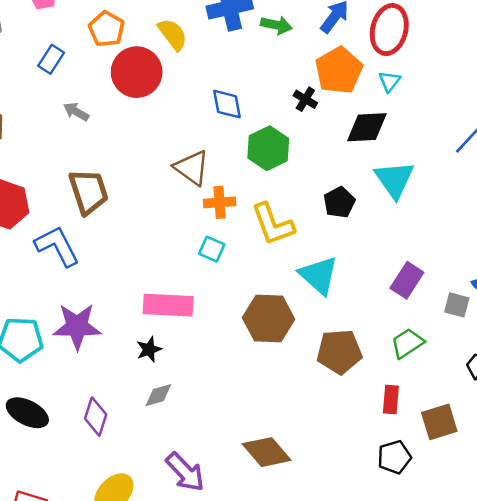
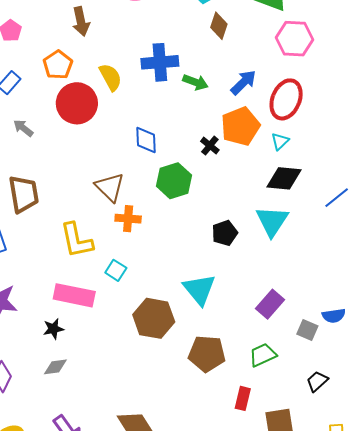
black diamond: (367, 127) -> (284, 178), moved
yellow L-shape: (273, 224) -> (77, 240), moved
cyan square: (212, 249) -> (116, 270), moved

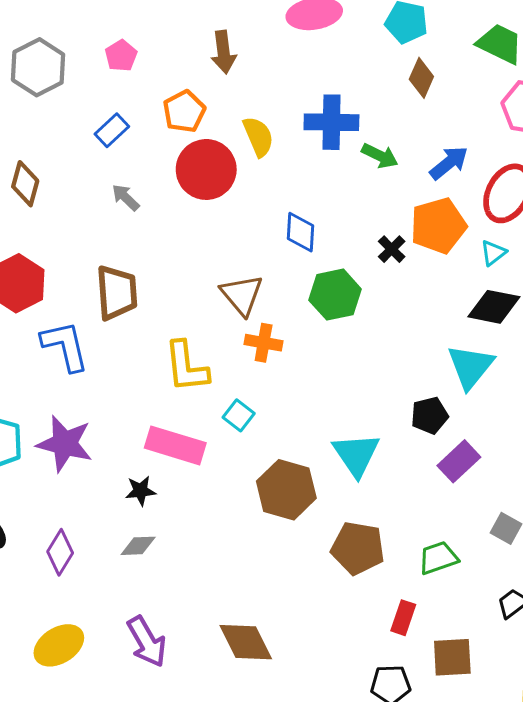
black pentagon: (225, 233) -> (430, 415), moved
purple rectangle: (270, 304) -> (459, 461), moved

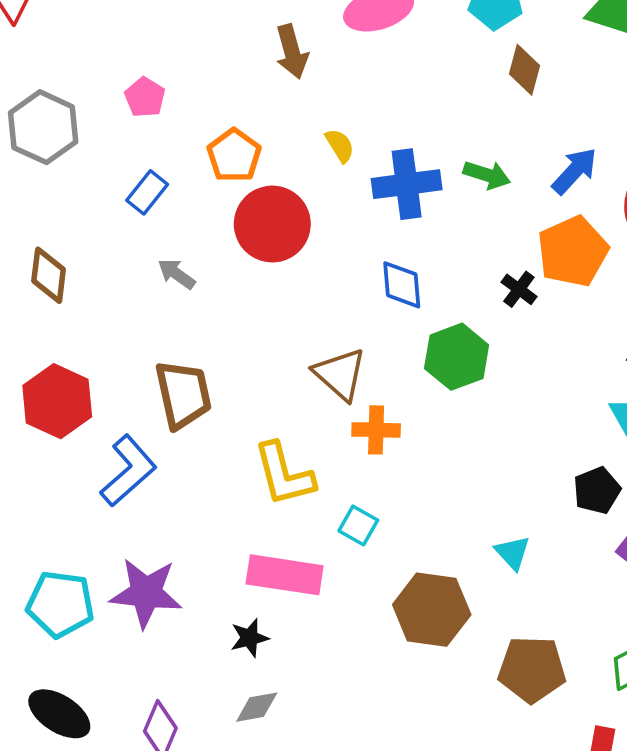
brown arrow: (224, 52) -> (292, 52), moved
blue cross: (331, 122) -> (407, 184), moved
yellow semicircle: (258, 137) -> (340, 146), moved, size x0.7
blue L-shape: (65, 346) -> (128, 471), turned 70
cyan triangle: (356, 455) -> (513, 553), size x0.6

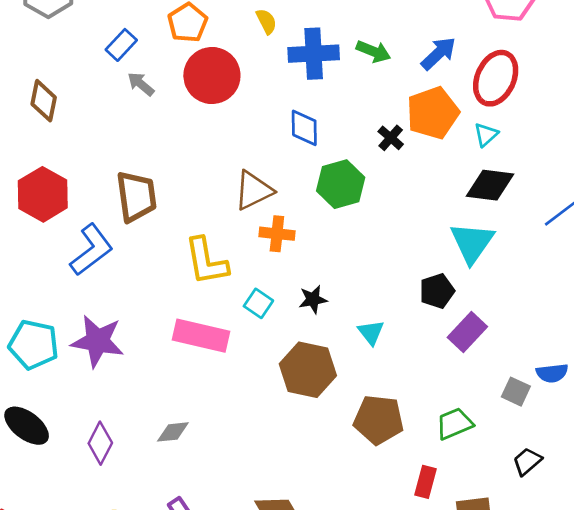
gray arrow: (177, 274) -> (141, 84), moved
brown triangle: (340, 374) -> (253, 190), turned 48
black star: (249, 638) -> (313, 299), moved

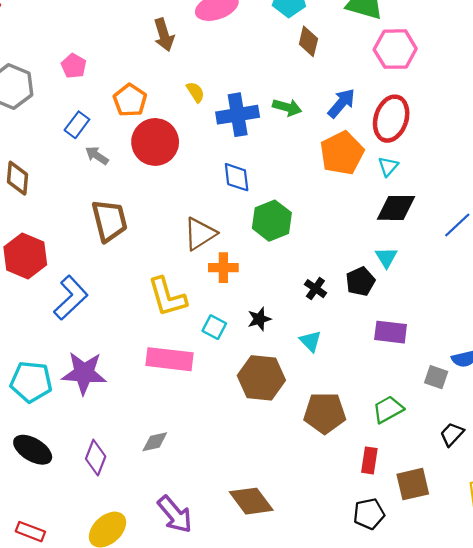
black cross: (391, 138) -> (315, 289), moved
brown trapezoid: (136, 196) -> (110, 221), moved
cyan triangle: (472, 243) -> (386, 257), size x0.6
black pentagon: (437, 291) -> (360, 282), moved
purple rectangle: (467, 332) -> (391, 332), turned 60

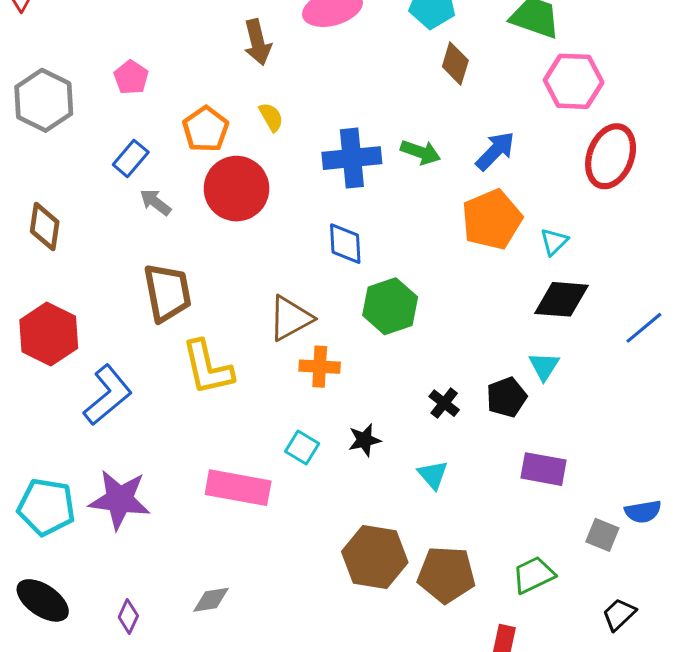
yellow semicircle: (195, 92) -> (271, 117), moved
red ellipse: (391, 119) -> (611, 156), moved
yellow L-shape: (167, 297) -> (207, 368), moved
brown hexagon: (261, 378) -> (375, 557), moved
purple diamond: (96, 458) -> (128, 616), size x0.7

